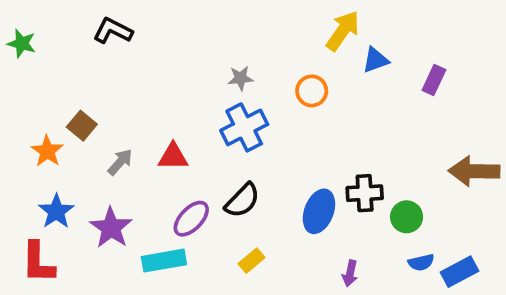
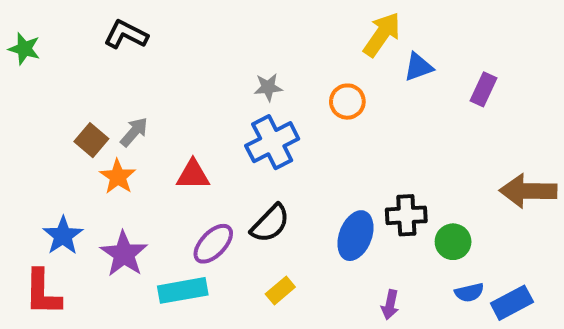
orange star: (47, 151) -> (118, 177), moved
gray arrow: (120, 162) -> (134, 132), moved

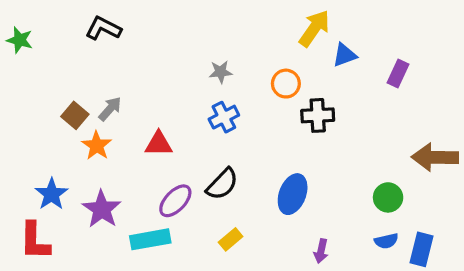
blue cross: (272, 142) -> (224, 117), size x0.7
black cross: (406, 215) -> (318, 115), moved
green circle: (453, 242) -> (388, 197), moved
blue rectangle: (512, 303) -> (422, 249), turned -48

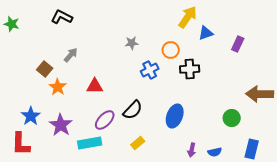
gray arrow: (110, 109) -> (71, 55), moved
blue cross: (224, 117) -> (150, 70), moved
blue semicircle: (386, 241) -> (215, 152), moved

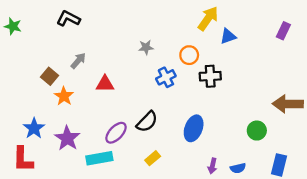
purple rectangle: (238, 44) -> (283, 31), moved
red triangle: (95, 86) -> (105, 84), moved

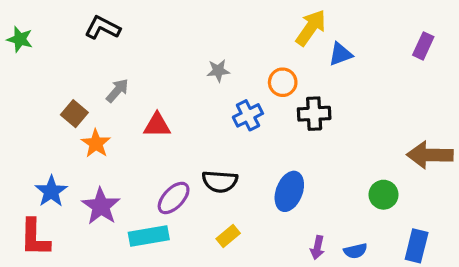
black semicircle: (147, 122) -> (220, 181), turned 50

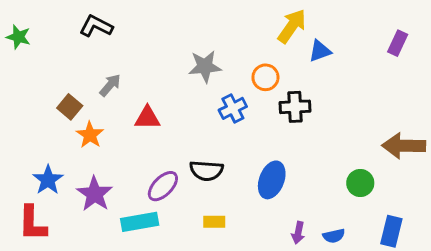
gray star: (218, 71) -> (205, 66), size x1.5
yellow rectangle: (228, 236) -> (214, 222), turned 40

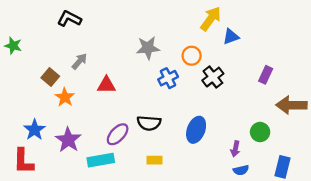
green star: (18, 37) -> (13, 46), moved
purple rectangle: (398, 43) -> (266, 75), moved
black cross: (295, 107) -> (213, 77), turned -35
purple arrow: (298, 233) -> (235, 149), moved

